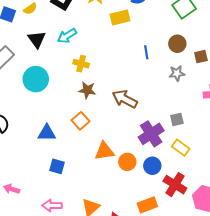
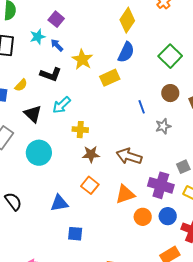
gray star: (177, 73) -> (163, 126), moved
purple cross: (151, 134) -> (161, 185), turned -30
orange triangle: (104, 151) -> (125, 194), moved

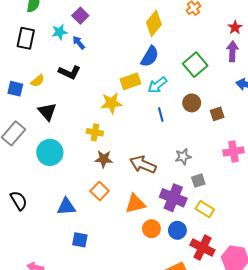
yellow star: (82, 59) -> (111, 103), moved, turned 30
cyan arrow: (62, 105) -> (157, 85), moved
gray star: (163, 126) -> (183, 157), moved

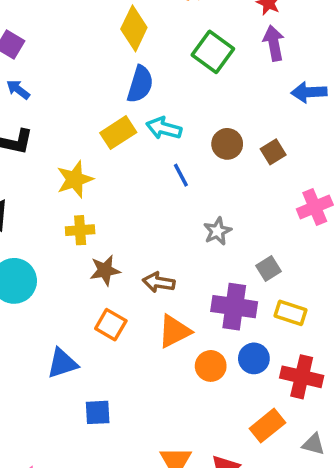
green square: (195, 65) -> (213, 52), moved
cyan arrow: (157, 85) -> (164, 128), turned 66
yellow star: (111, 103) -> (75, 179), moved
gray star: (183, 157) -> (217, 231), moved
brown arrow: (143, 165) -> (159, 282), moved, size x0.7

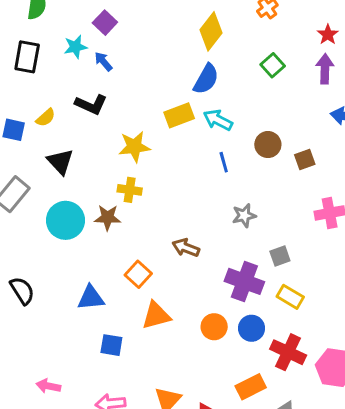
green square: (213, 52) -> (273, 65), size x0.7
brown star: (105, 270) -> (108, 218), moved
orange triangle: (174, 331) -> (156, 315), moved

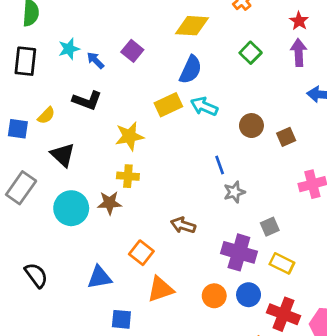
purple square: (105, 23) -> (132, 51), moved
yellow diamond: (211, 31) -> (192, 26), turned 60
blue line: (224, 162) -> (220, 165), moved

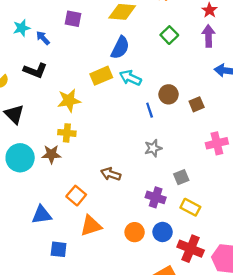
purple square: (132, 51) -> (73, 19), moved, turned -30
blue line: (220, 165) -> (150, 110), moved
purple cross: (239, 252) -> (156, 197), size x0.7

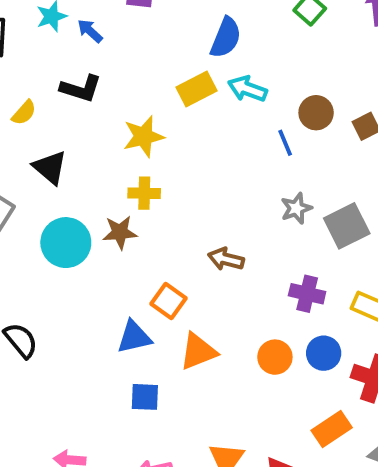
gray square: (181, 177) -> (347, 226), moved, size x1.6
blue triangle: (42, 215) -> (134, 337), moved

